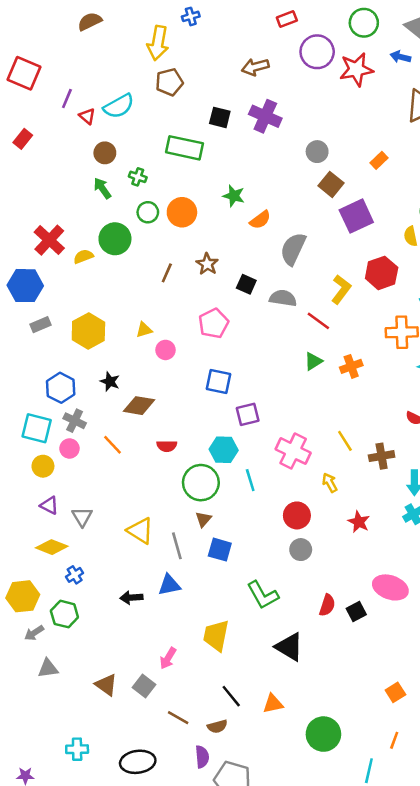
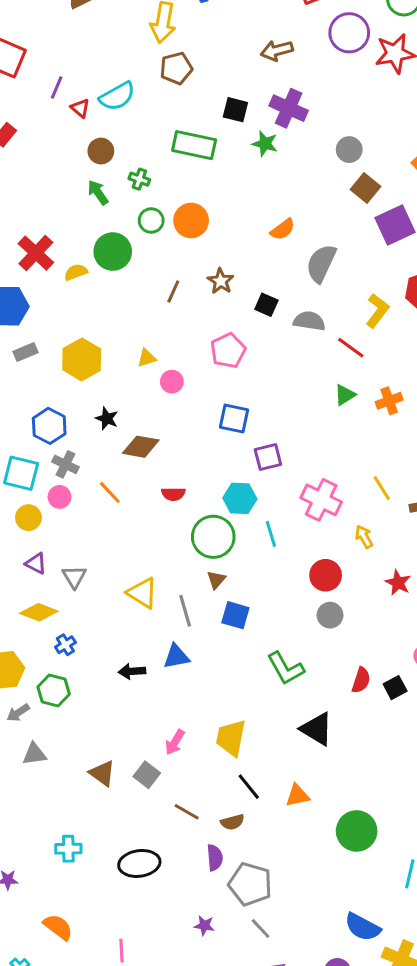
green star: (234, 196) -> (265, 144), moved
yellow trapezoid: (216, 635) -> (231, 738), moved

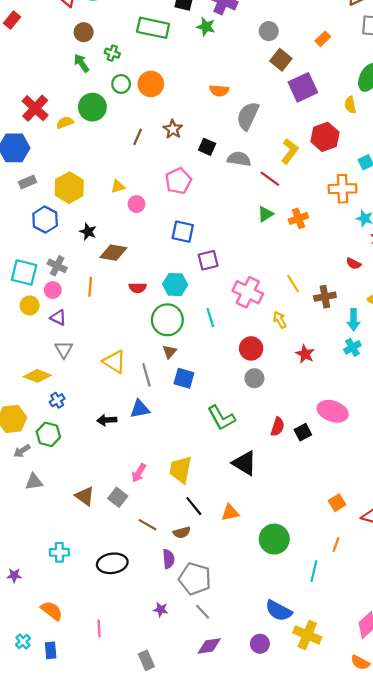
orange semicircle: (283, 229) -> (219, 91), turned 42
blue hexagon: (49, 426) -> (45, 220), moved
orange line: (110, 492) -> (90, 287), turned 48
cyan hexagon: (240, 498) -> (175, 285), moved
purple triangle: (36, 563) -> (58, 318), moved

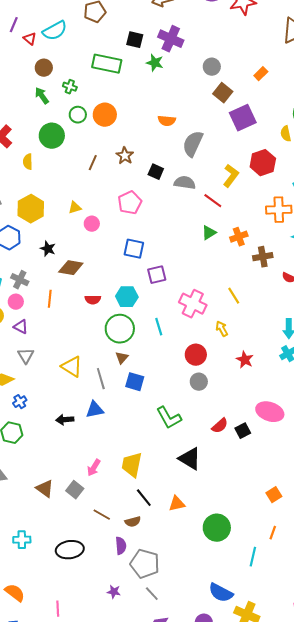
yellow semicircle: (65, 123) -> (28, 162), moved, turned -70
brown cross: (325, 297) -> (263, 257), moved
red semicircle: (278, 427) -> (220, 426), turned 30

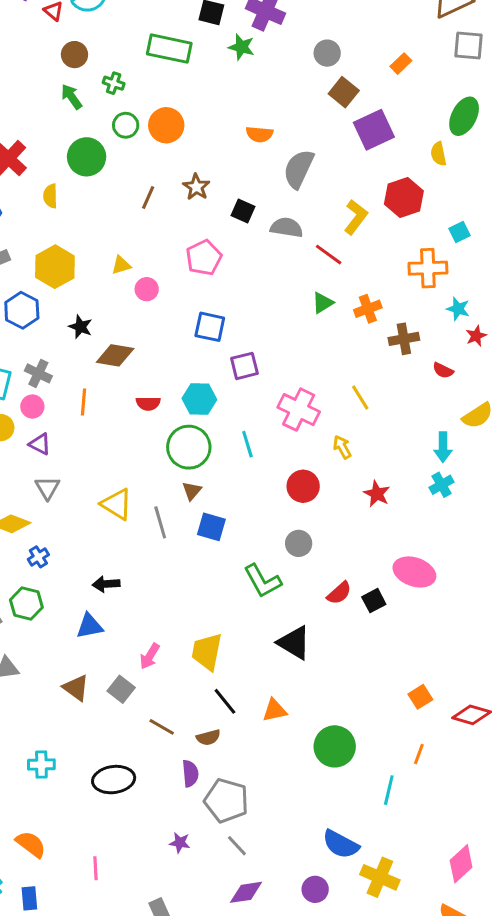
gray circle: (199, 382) -> (299, 543), moved
blue triangle: (95, 410) -> (90, 626), moved

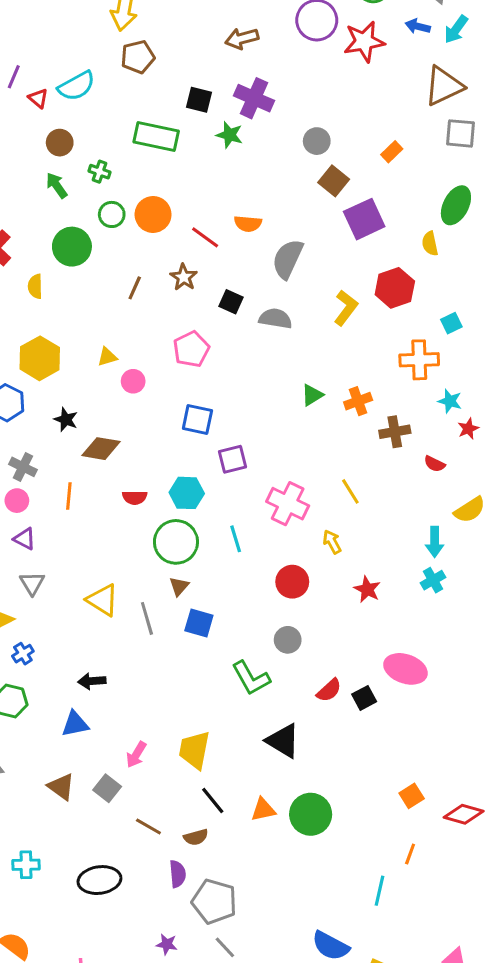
red line: (329, 255) -> (205, 237), moved
green circle: (335, 746) -> (311, 814), moved

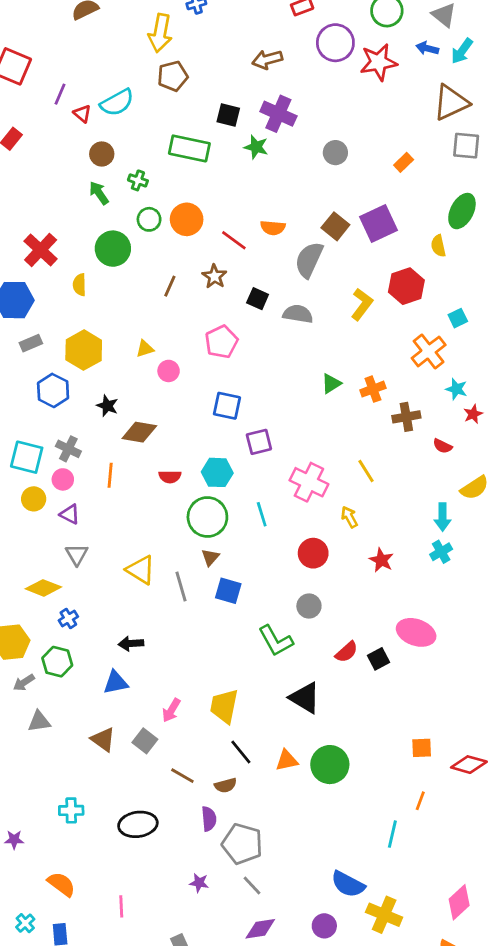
brown square: (334, 181) -> (335, 226), moved
orange cross: (419, 360) -> (429, 351), turned -36
orange square: (412, 796) -> (422, 748), turned 30

